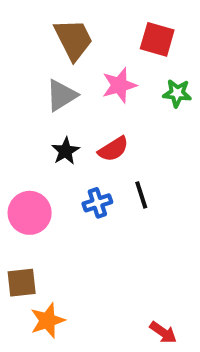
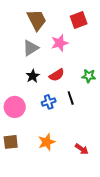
red square: (157, 39) -> (79, 20), turned -36
green star: (177, 93) -> (89, 76), moved
orange star: (48, 320) -> (47, 142), moved
red arrow: (163, 332) -> (82, 149), moved

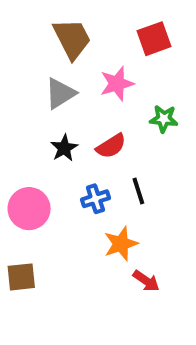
green star: (89, 76) -> (164, 119), moved
orange star: (47, 142) -> (121, 244), moved
red arrow: (82, 149) -> (146, 281), moved

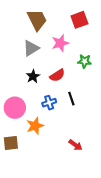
orange star: (121, 244) -> (35, 126), moved

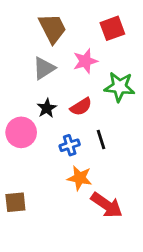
green star: (84, 61) -> (120, 87), size x1.5
pink circle: (15, 108) -> (21, 132), moved
orange star: (35, 126) -> (80, 178), moved, turned 30
red arrow: (75, 145) -> (107, 205), size x1.6

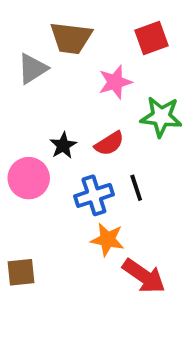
brown trapezoid: (53, 28) -> (71, 38), turned 124
gray triangle: (44, 68) -> (33, 69), moved
blue cross: (70, 145) -> (94, 195), size x1.4

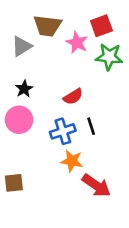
pink star: (115, 82) -> (77, 42), moved, turned -30
green star: (161, 117) -> (109, 57), moved
black star: (63, 145) -> (24, 89), moved

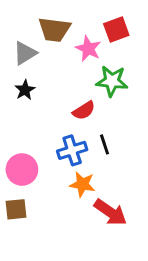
green star: (109, 57) -> (112, 81), moved
black star: (24, 89) -> (25, 90), moved
pink circle: (19, 120) -> (22, 170), moved

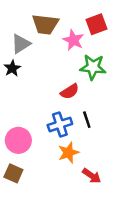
black star: (25, 90) -> (12, 68), moved
orange star: (82, 184) -> (68, 153), turned -30
brown square: (16, 209) -> (13, 173), turned 30
red arrow: (110, 212) -> (92, 176), size x0.7

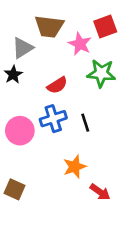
red semicircle: (70, 91) -> (57, 85), moved
black line: (87, 120) -> (85, 123), moved
blue cross: (60, 124) -> (53, 119), moved
pink circle: (18, 140) -> (20, 131), moved

